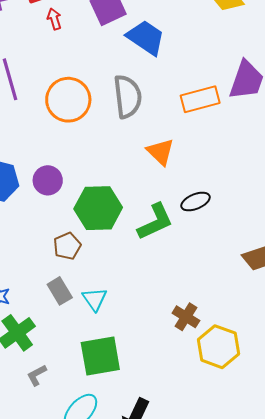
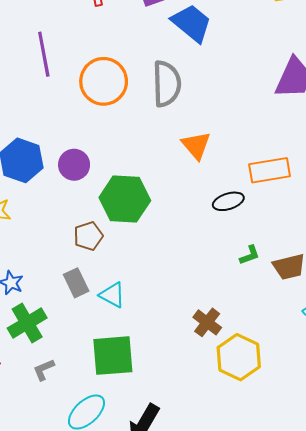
orange rectangle: (200, 99) -> (270, 170), moved
green L-shape: (155, 222) -> (250, 255), moved, size x0.5
cyan triangle: (95, 299) -> (112, 295), turned -32

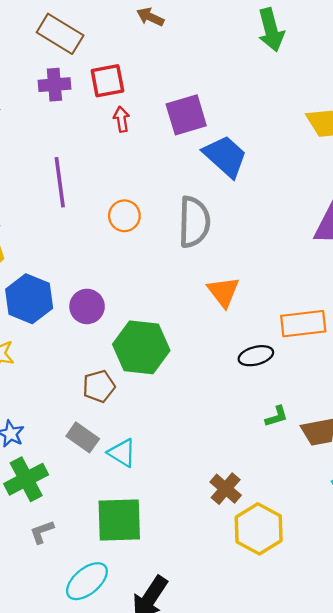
orange circle: (104, 81) -> (124, 216), size x0.6
gray rectangle: (76, 283) -> (83, 437), turned -32

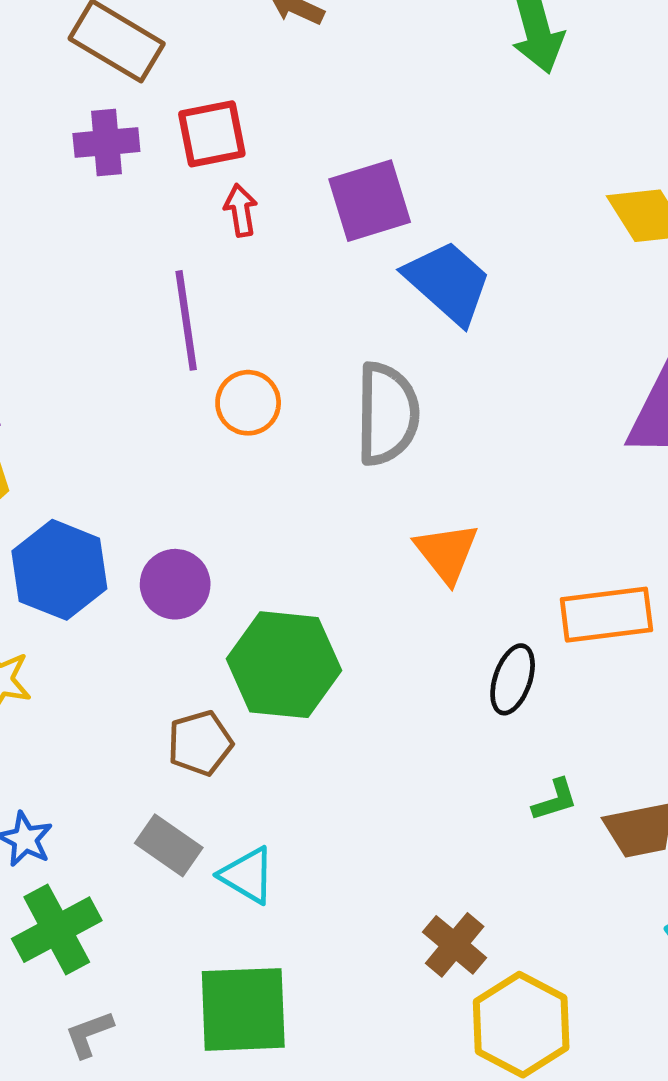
purple line: (60, 182) -> (186, 320), moved
black ellipse: (256, 356) -> (513, 679), turned -56

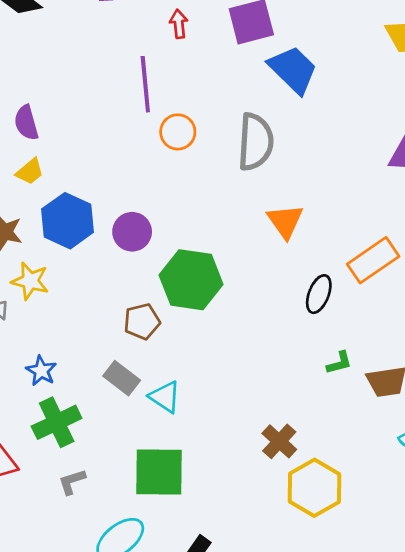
orange rectangle: (606, 615) -> (373, 260), turned -30

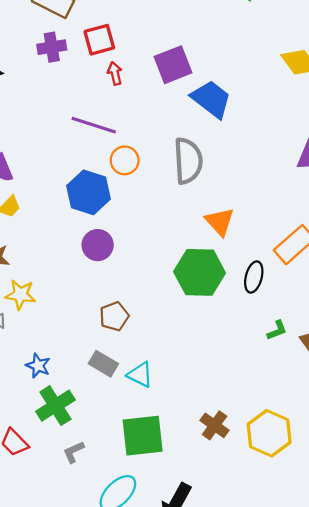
purple line: (145, 84) -> (94, 125), turned -60
blue hexagon: (68, 221) -> (88, 192), moved
green hexagon: (191, 280) -> (200, 272), moved
brown cross: (279, 441) -> (215, 425), moved

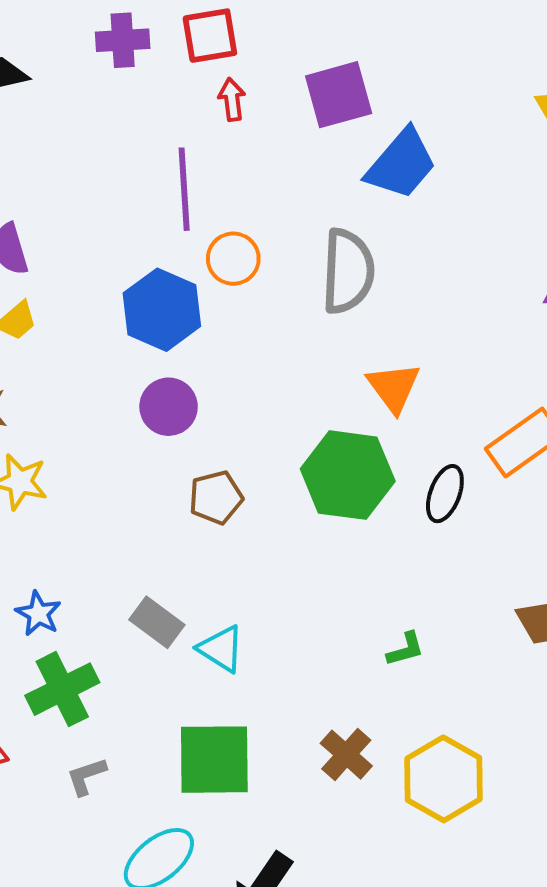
blue trapezoid: (211, 99) -> (401, 164), turned 87
purple line: (94, 125) -> (184, 189), turned 63
brown pentagon: (114, 316) -> (216, 498), moved
green L-shape: (277, 330) -> (406, 649), moved

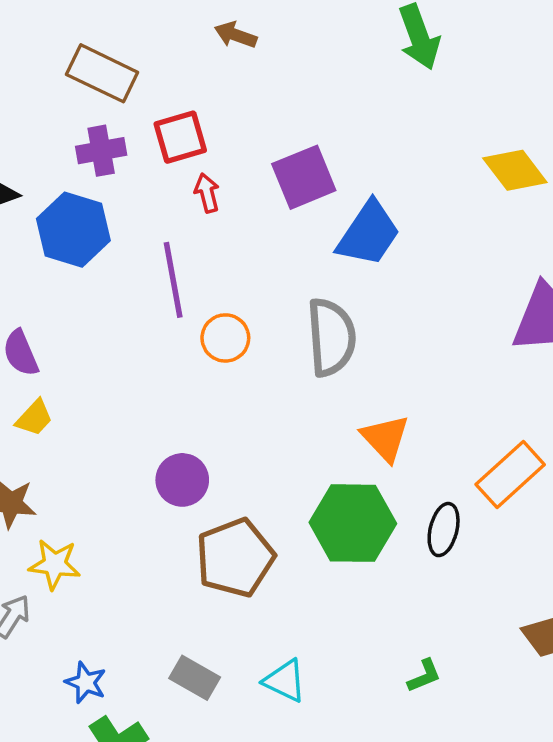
blue hexagon: (162, 310) -> (73, 230), moved
brown pentagon: (216, 498) -> (235, 558), size x1.6
cyan triangle: (221, 649) -> (285, 681), moved

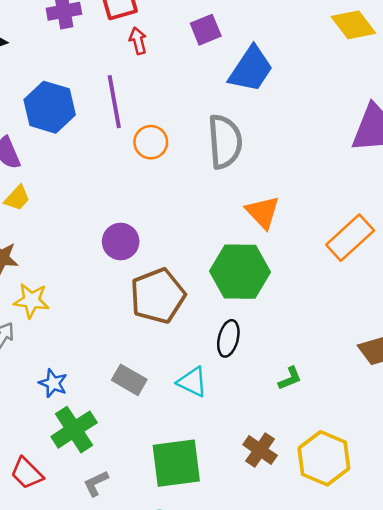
purple square: (304, 177) -> (206, 30), size x0.7
blue hexagon: (73, 230) -> (50, 107), moved
black ellipse: (444, 530) -> (228, 338), moved

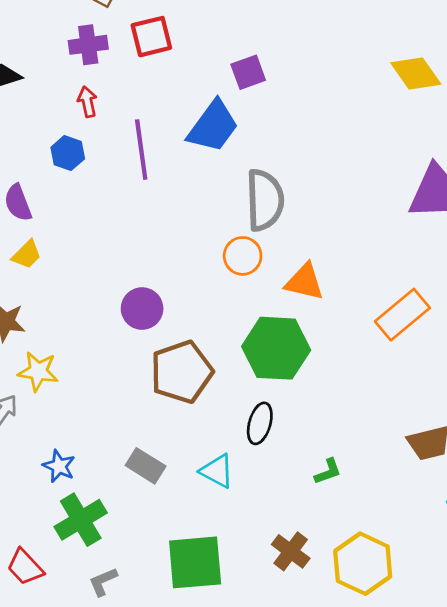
red arrow: (138, 41) -> (87, 102), moved
blue trapezoid: (251, 69) -> (213, 126), moved
blue hexagon: (50, 107) -> (68, 153), size x0.6
orange circle: (151, 142) -> (243, 256), moved
orange triangle: (263, 212) -> (304, 282), turned -36

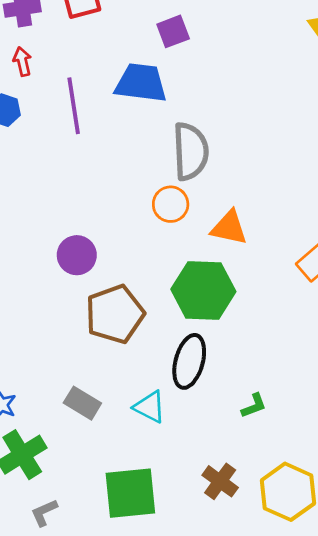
blue trapezoid: (213, 126) -> (141, 83), turned -118
black ellipse: (260, 423) -> (189, 361), size x1.4

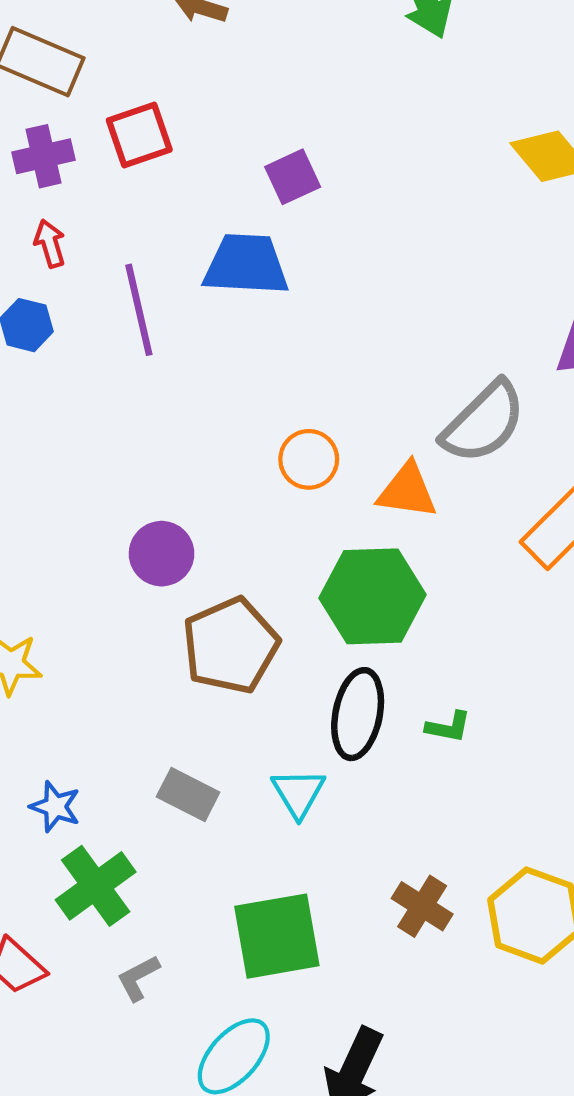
gray semicircle: (191, 151) -> (484, 422), moved, turned 52
green L-shape: (254, 406) -> (448, 727), moved, turned 36
cyan triangle: (150, 407) -> (298, 793), turned 36

